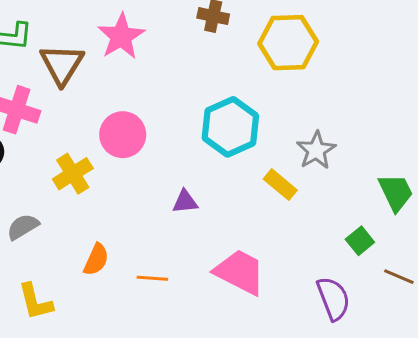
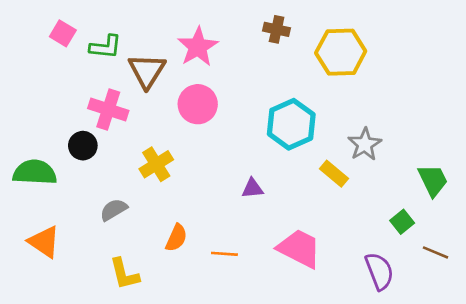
pink circle: (123, 135) -> (198, 104), moved

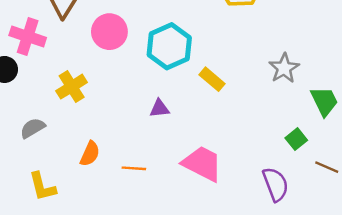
cyan hexagon: (291, 124) -> (169, 46), moved
gray star: (365, 144) -> (284, 68), moved
yellow rectangle: (334, 174) -> (212, 79), moved

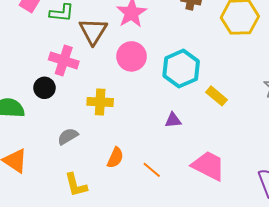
yellow cross: (72, 87) -> (100, 102), turned 35
orange line: (134, 168) -> (152, 170), turned 36

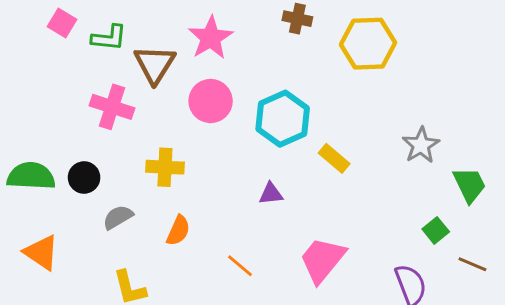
black circle: (44, 88) -> (84, 177), moved
orange semicircle: (115, 158) -> (178, 230), moved
pink trapezoid: (208, 166) -> (322, 260), turned -78

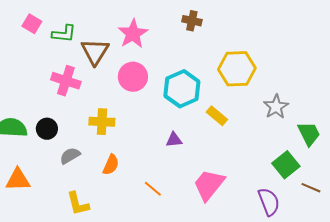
yellow hexagon: (368, 44) -> (237, 69), moved
green square: (436, 230) -> (286, 165), size x1.5
orange triangle: (41, 253) -> (18, 180), turned -36

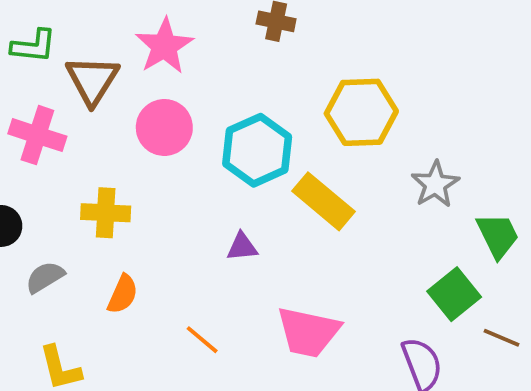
yellow rectangle: (217, 116) -> (323, 201), size x1.5
pink trapezoid: (209, 185) -> (308, 332), turned -117

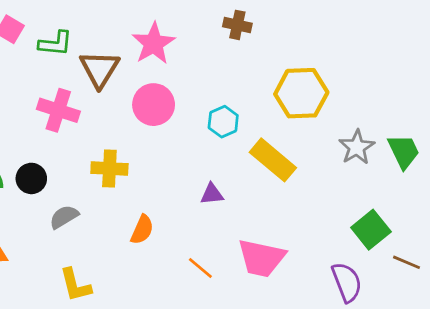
cyan hexagon: (257, 150) -> (223, 122), size x0.6
green trapezoid: (498, 235) -> (404, 151), moved
orange semicircle: (123, 294) -> (142, 230), moved
orange line: (202, 340) -> (200, 268), moved

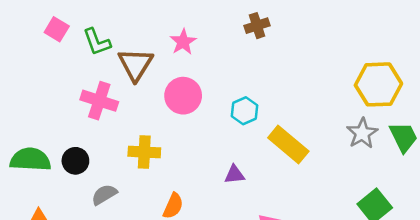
brown cross: (237, 25) -> (257, 26), turned -30
green L-shape: (55, 43) -> (97, 42), turned 64
pink star: (154, 43) -> (183, 42), size x0.7
yellow hexagon: (301, 93) -> (378, 84), moved

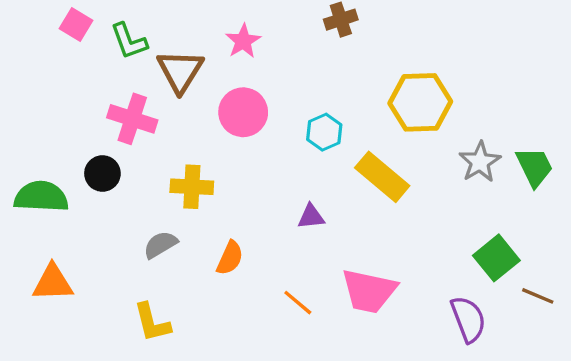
yellow hexagon: (378, 84) -> (420, 102), moved
black circle: (75, 161) -> (102, 173), moved
gray semicircle: (104, 195) -> (160, 245), moved

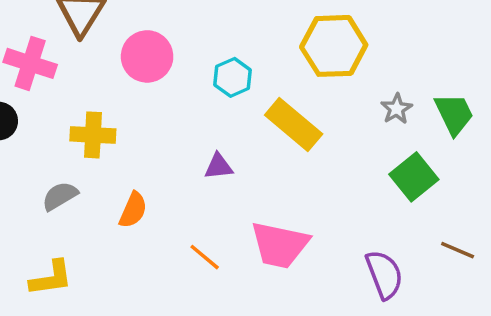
gray star: (480, 162) -> (397, 109), size x0.7
green square: (496, 258) -> (414, 177), moved
yellow L-shape: (152, 322) -> (51, 278), turned -84

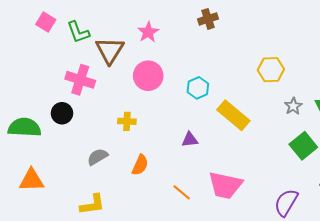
yellow hexagon: (334, 46) -> (271, 70), moved, size x0.7
yellow cross: (93, 135) -> (127, 121), moved, size x0.7
purple semicircle: (384, 275) -> (286, 202), turned -128

